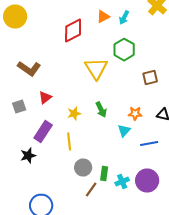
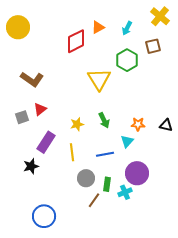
orange triangle: (103, 16) -> (98, 27), moved
brown square: (150, 78) -> (153, 46), moved
red triangle: (45, 98) -> (40, 109), moved
blue line: (149, 144) -> (105, 154), moved
purple circle: (147, 180) -> (137, 173), moved

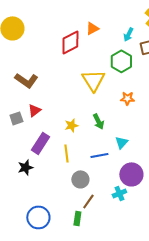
cyan arrow: (127, 28) -> (128, 34), moved
orange star: (138, 124) -> (127, 98), moved
green rectangle: (107, 184) -> (77, 218), moved

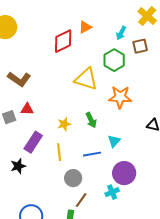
yellow triangle: (93, 80) -> (86, 79), turned -40
orange star: (127, 98) -> (120, 97), size x1.6
red triangle: (34, 110) -> (27, 109), turned 40

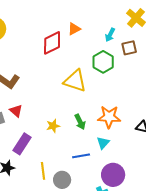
orange star: (120, 97) -> (109, 117), moved
red triangle: (27, 109) -> (16, 111), turned 40
yellow line: (59, 152) -> (43, 171), moved

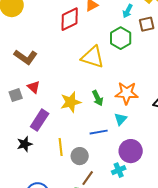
yellow star: (53, 126) -> (71, 102), size x1.5

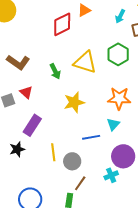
green hexagon: (121, 38) -> (118, 54), moved
green arrow: (98, 98) -> (55, 71), moved
yellow star: (71, 102) -> (74, 102), moved

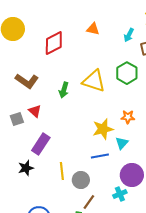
orange triangle: (84, 10) -> (93, 29), turned 40
red diamond: (62, 24) -> (54, 43), moved
green arrow: (55, 71) -> (64, 90), turned 42
orange star: (119, 98) -> (128, 117), size x0.6
yellow star: (74, 102) -> (103, 129), moved

